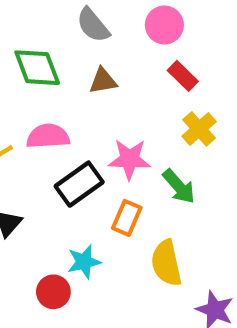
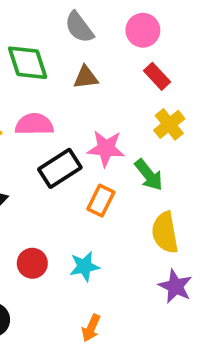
cyan star: (84, 262) -> (84, 266), moved
yellow semicircle: (166, 263) -> (165, 232), moved

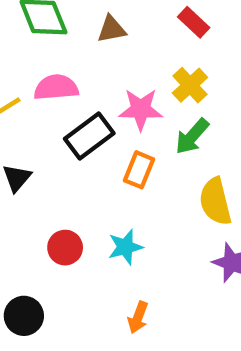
yellow cross: (169, 124) -> (190, 85), moved
green arrow: (149, 175) -> (192, 136), turned 84

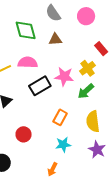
red rectangle: (194, 22) -> (101, 49), moved
orange rectangle: (139, 170) -> (60, 117), moved
cyan star: (125, 247) -> (63, 145), moved

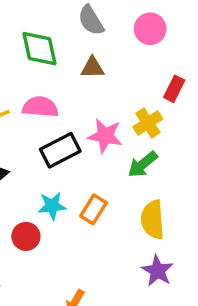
red rectangle: (101, 49) -> (174, 89), turned 64
cyan star: (63, 145) -> (52, 206), moved

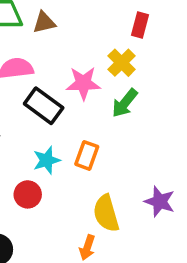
brown triangle: (92, 68) -> (44, 22), moved
black rectangle: (60, 150) -> (44, 106), turned 75
yellow semicircle: (153, 220) -> (106, 213), moved

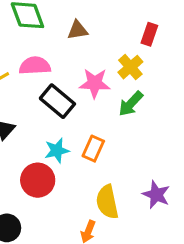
brown triangle: (44, 22) -> (78, 30), moved
red circle: (28, 194) -> (38, 180), size x1.4

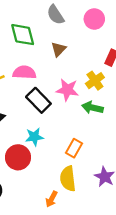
brown triangle: (78, 30) -> (59, 49), turned -42
green arrow: (131, 104) -> (92, 108), turned 54
orange rectangle: (93, 149) -> (74, 148), moved

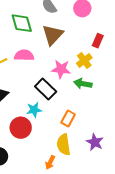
brown triangle: (59, 49) -> (53, 35), size x1.6
black rectangle: (38, 100) -> (46, 89), moved

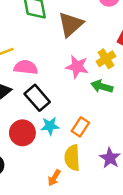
pink semicircle: (24, 55) -> (26, 67), moved
black rectangle: (46, 89) -> (37, 98), moved
cyan star: (34, 110) -> (50, 126), moved

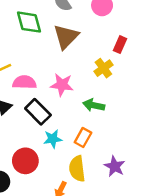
pink star: (77, 67) -> (62, 85), moved
green arrow: (102, 86) -> (94, 105), moved
red circle: (22, 133) -> (25, 161), moved

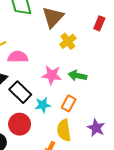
yellow cross: (103, 68) -> (68, 41), moved
pink star: (62, 85) -> (52, 75), moved
black rectangle: (38, 112) -> (20, 92), moved

